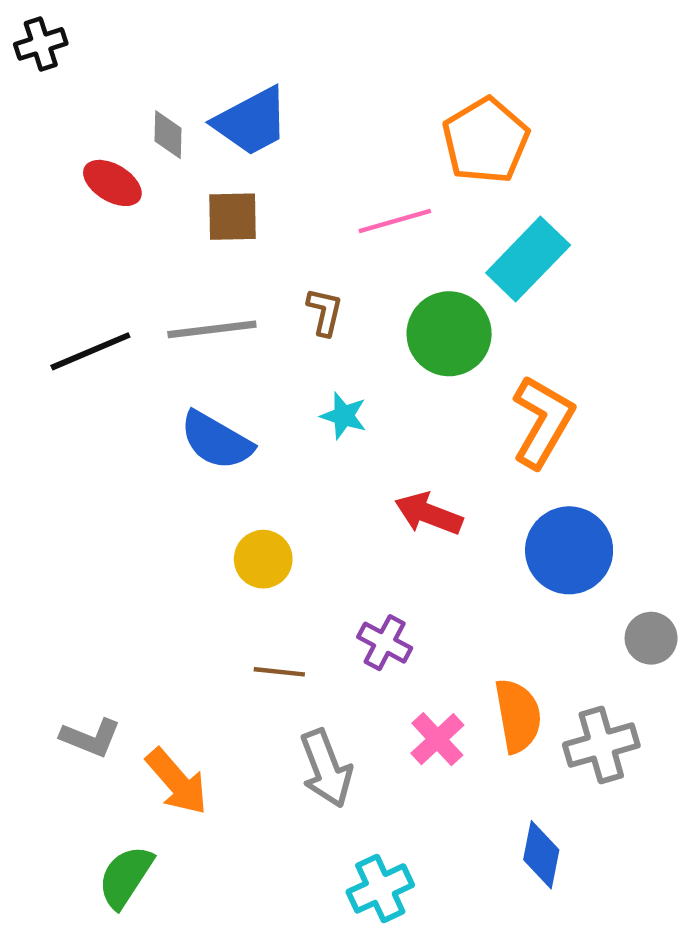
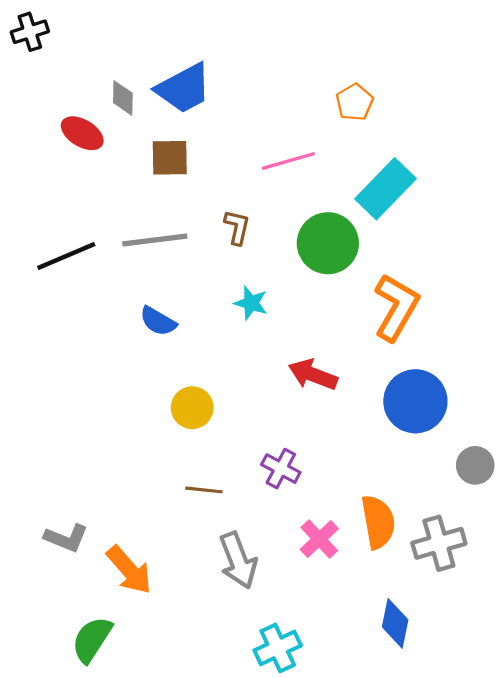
orange pentagon: (486, 141) -> (355, 102), size x0.6
blue semicircle: (216, 441) -> (158, 321), size x0.7

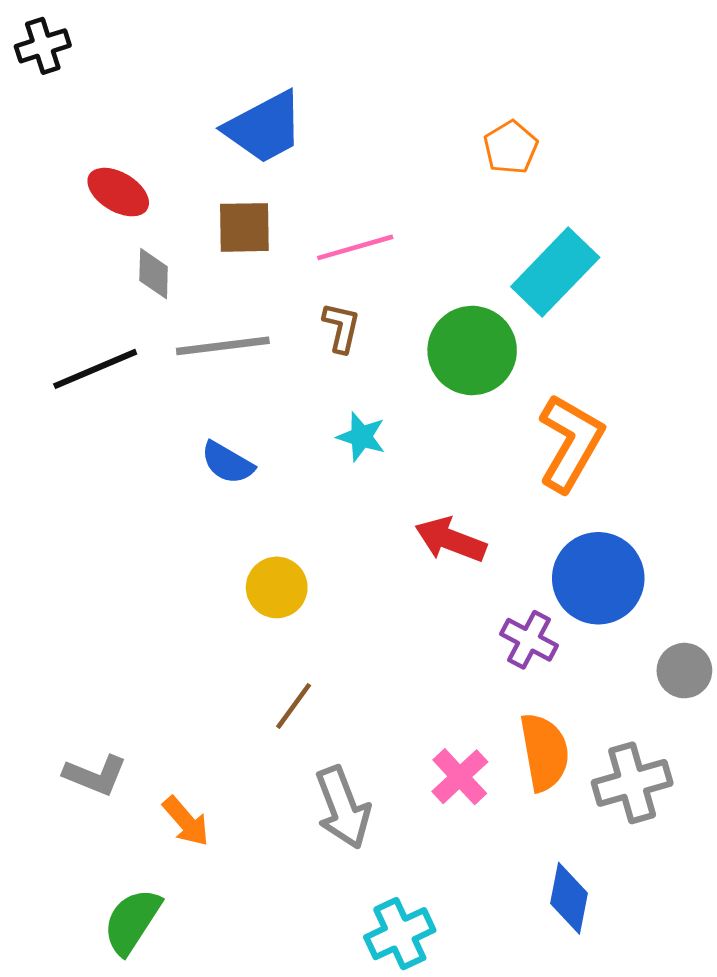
gray diamond: (123, 98) -> (154, 274), moved
pink line: (288, 161) -> (355, 247), moved
purple cross: (281, 469) -> (529, 640), moved
brown line: (204, 490) -> (294, 706), turned -60
orange arrow: (129, 570) -> (186, 821), size x0.7

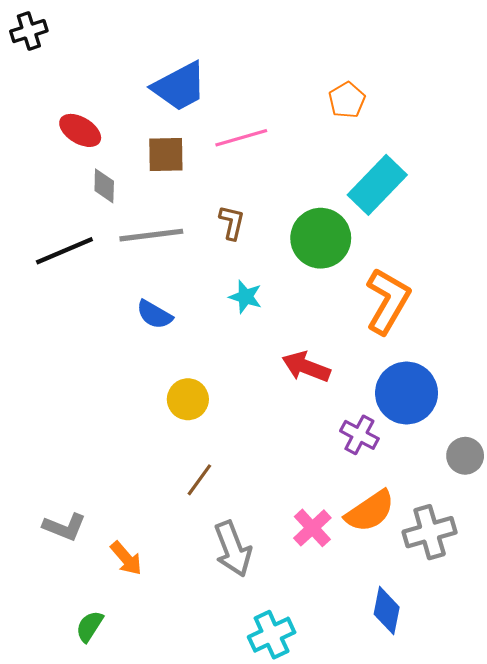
pink line: (355, 247) -> (241, 138), moved
orange semicircle: (544, 752) -> (370, 511), turned 66
green semicircle: (132, 921) -> (90, 626), size x0.7

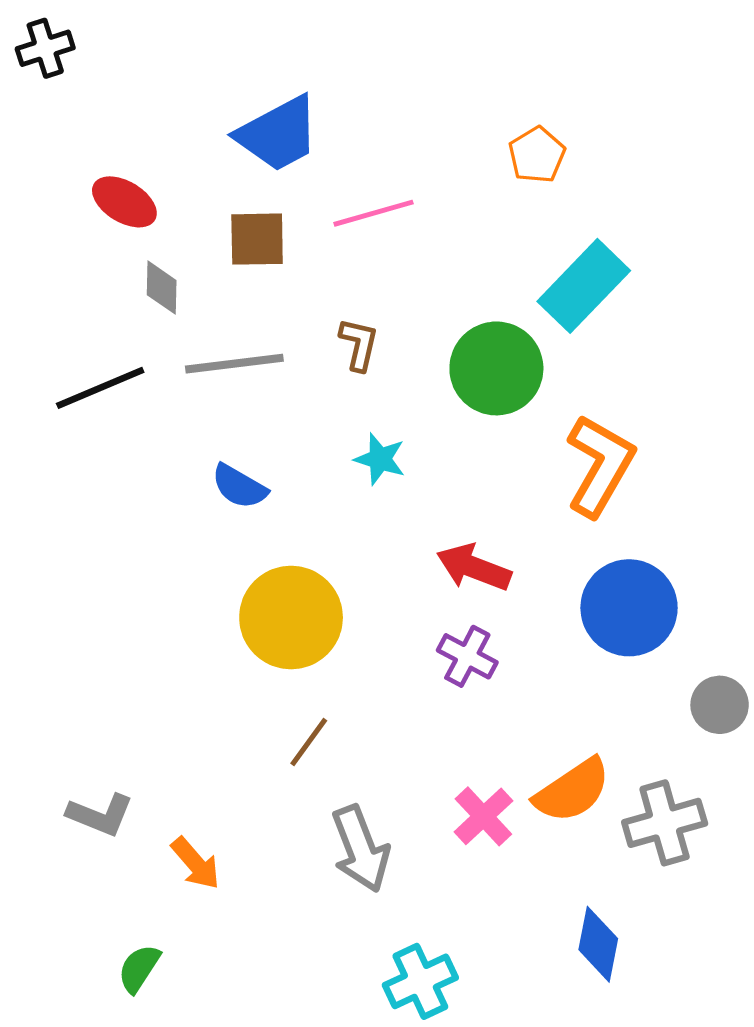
yellow circle: (188, 399) -> (291, 618), size x1.6
purple cross: (359, 435) -> (467, 656), moved

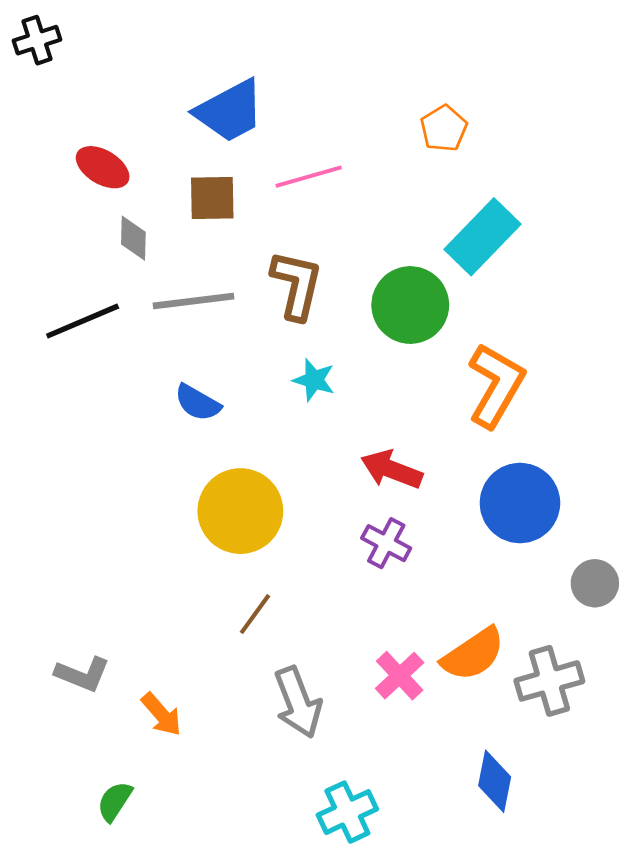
brown L-shape: (359, 344) -> (297, 285), size x1.6

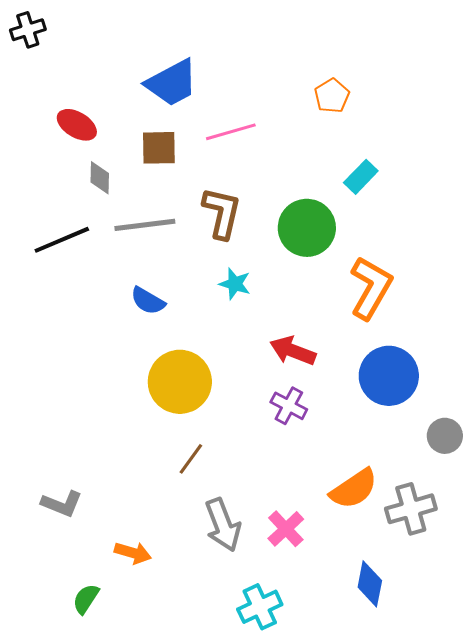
cyan rectangle: (483, 237) -> (361, 177), size x0.6
pink cross: (400, 676) -> (286, 529), moved
orange arrow: (161, 714) -> (133, 553), moved, turned -33

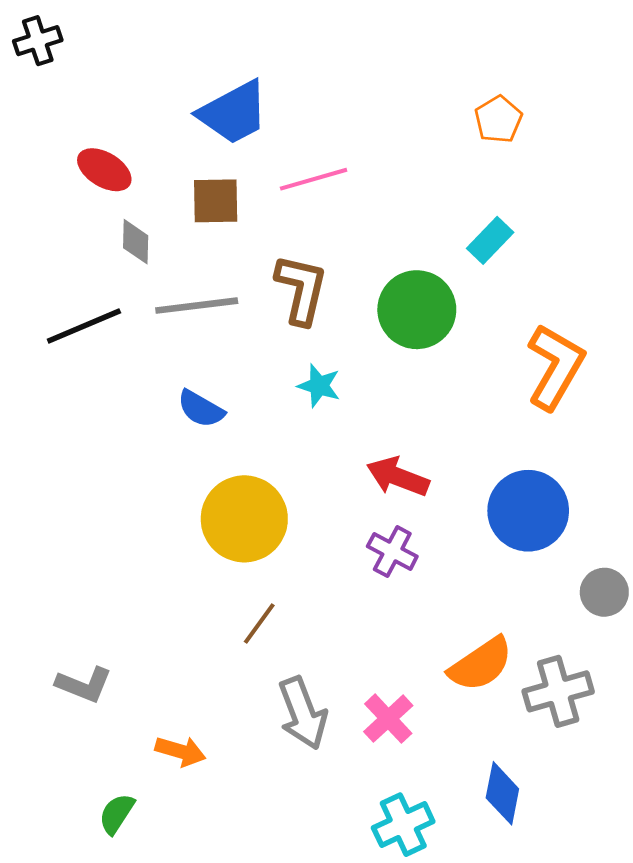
orange pentagon: (332, 96) -> (498, 119), moved
orange L-shape: (371, 288) -> (555, 367), moved
cyan cross: (260, 607) -> (403, 825), moved

